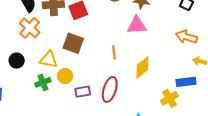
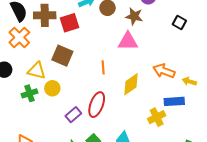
orange arrow: (186, 37) -> (164, 71), moved
purple rectangle: (83, 92) -> (73, 115), moved, turned -35

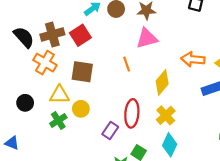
orange cross: (19, 37) -> (45, 63), moved
orange line: (103, 67) -> (127, 64), moved
yellow cross: (157, 117) -> (166, 115), moved

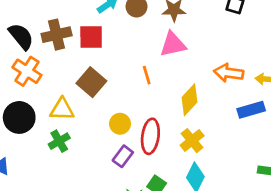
red square: (80, 35) -> (91, 37), turned 30
orange cross: (45, 63) -> (27, 71), moved
brown square: (82, 72) -> (91, 82), turned 30
black circle: (25, 103) -> (19, 117), size x1.5
yellow circle: (81, 109) -> (120, 124), moved

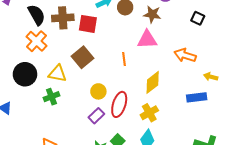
orange arrow: (229, 73) -> (185, 55), moved

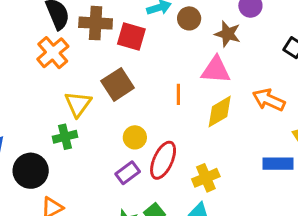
black circle: (25, 74) -> (31, 171), moved
yellow triangle: (57, 74) -> (78, 104), turned 48
yellow diamond: (153, 82) -> (220, 112), moved

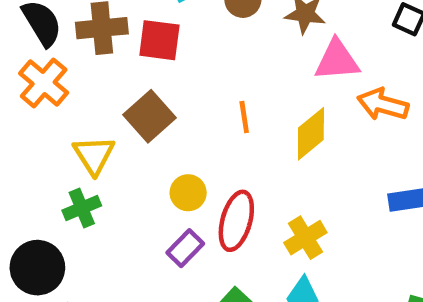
pink triangle: (216, 70) -> (337, 60), moved

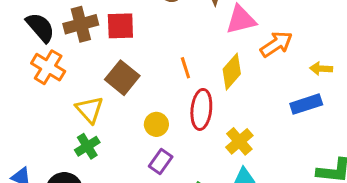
orange arrow: (383, 104) -> (276, 44), turned 140
red ellipse: (236, 221) -> (201, 109), moved

